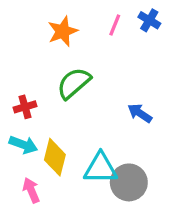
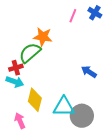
orange star: (63, 31) -> (43, 37), moved, turned 30
green semicircle: (74, 83) -> (30, 53), moved
cyan arrow: (23, 145) -> (15, 82), moved

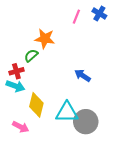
green semicircle: (30, 53) -> (31, 55), size x0.6
blue arrow: (89, 72) -> (83, 75), moved
pink arrow: (20, 121) -> (21, 127), turned 140

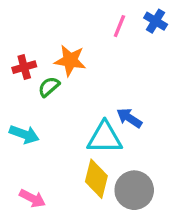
red cross: (16, 71) -> (24, 67), moved
yellow diamond: (36, 105) -> (96, 179), moved
cyan triangle: (67, 112) -> (105, 138), moved

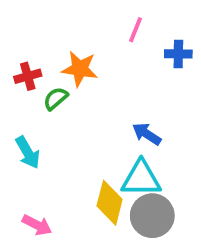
blue cross: (156, 21) -> (178, 54), moved, turned -30
cyan arrow: (24, 134) -> (28, 152), turned 40
cyan triangle: (105, 138) -> (141, 178), moved

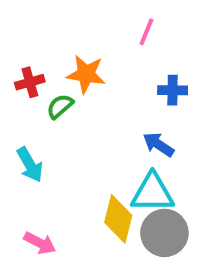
blue cross: (178, 54) -> (173, 90), moved

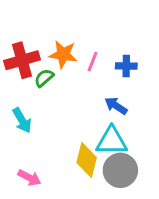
pink line: (146, 32) -> (92, 62), moved
red cross: (30, 82) -> (22, 60), size x1.6

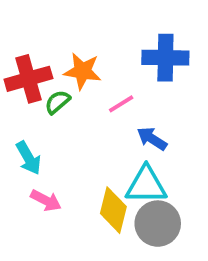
pink line: (92, 62) -> (121, 104), moved, turned 36
blue cross: (126, 66) -> (165, 58), moved, size x1.6
pink arrow: (29, 178) -> (46, 200), moved

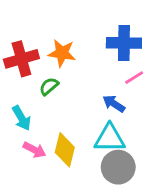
green semicircle: (57, 102) -> (49, 86), moved
pink line: (121, 104) -> (134, 78), moved
yellow diamond: (113, 210) -> (65, 150), moved

